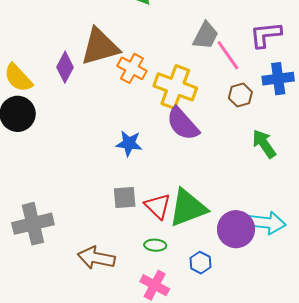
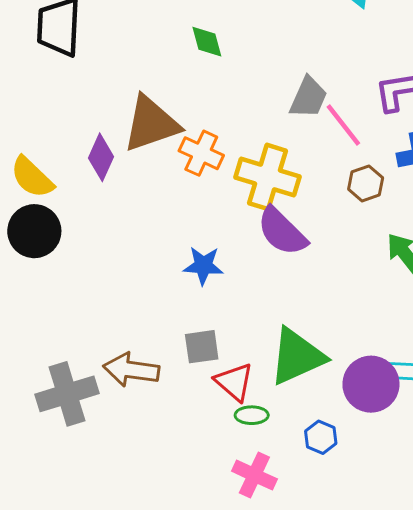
red triangle: (158, 206) -> (234, 382), moved
brown arrow: (96, 258) -> (131, 370), moved

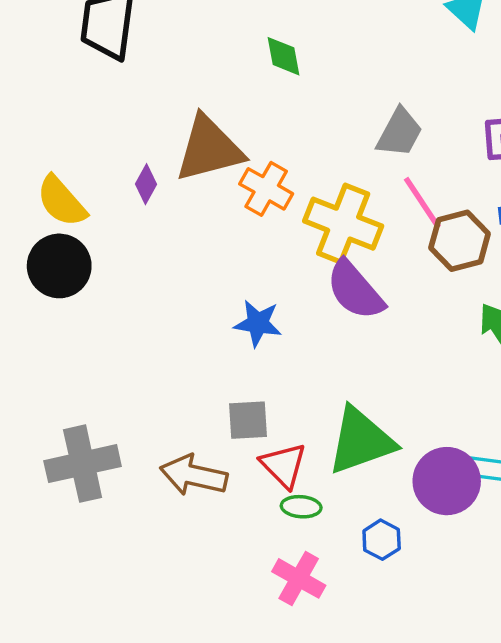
pink line: (343, 125) -> (422, 203), moved
purple diamond: (101, 157) -> (146, 184), size x0.7
brown hexagon: (366, 183) -> (460, 241), size x1.4
brown arrow: (131, 370) -> (194, 475), moved

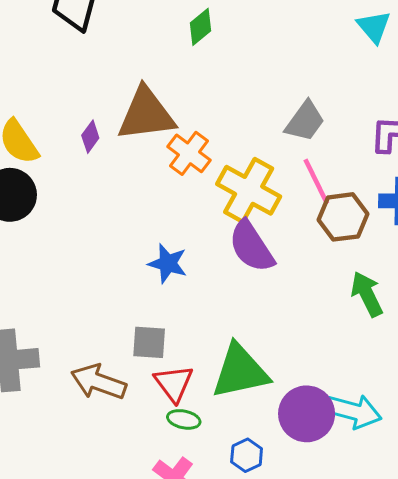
green diamond: (284, 56) -> (201, 27), moved, turned 54

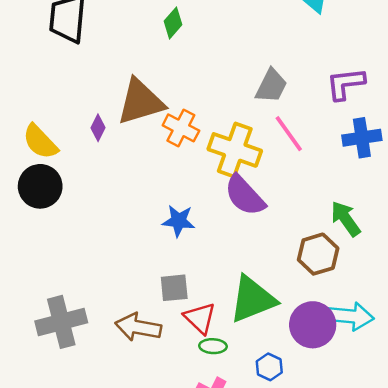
brown hexagon: (343, 217) -> (318, 254), moved

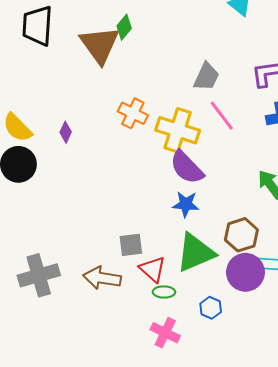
brown triangle: (141, 102) -> (100, 45), moved, turned -48
purple diamond: (98, 128) -> (66, 132), moved
blue star: (179, 221) -> (186, 204), moved
brown hexagon: (318, 254) -> (241, 235), moved

